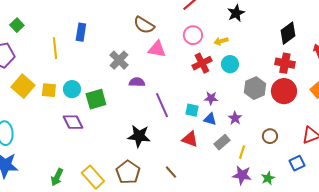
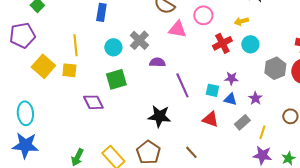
pink circle: (193, 35) -> (203, 15), moved
yellow line: (55, 48) -> (75, 45), moved
cyan circle: (72, 89) -> (113, 47), moved

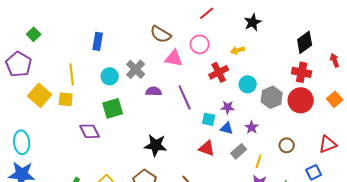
purple pentagon: (22, 35) -> (19, 64), turned -30
cyan circle: (250, 44) -> (248, 84), moved
purple line: (182, 85) -> (185, 97), moved

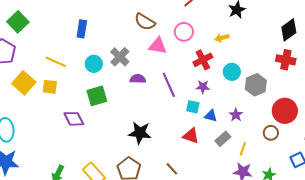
green square: (34, 34) -> (18, 22), size x1.5
yellow line: (72, 74) -> (56, 62), turned -60
red circle: (301, 100) -> (285, 111), moved
purple star: (228, 107) -> (203, 87), moved

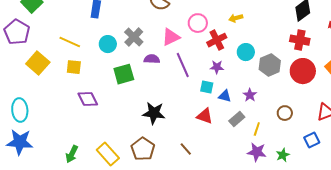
pink circle: (184, 32) -> (198, 23), moved
pink triangle: (158, 46) -> (171, 37), moved, turned -36
yellow square: (50, 87) -> (74, 67), moved
green square: (97, 96) -> (124, 74), moved
red circle: (285, 111) -> (303, 71), moved

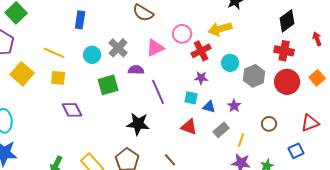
yellow arrow: (236, 18) -> (220, 29), size x1.6
purple line: (183, 65) -> (158, 92), moved

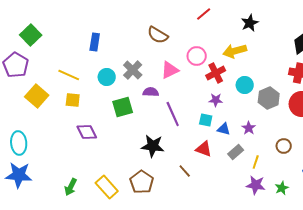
brown line: (170, 160) -> (185, 171), moved

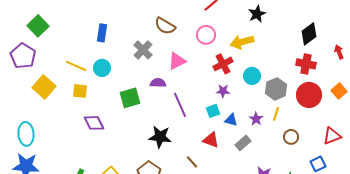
pink circle: (197, 56) -> (206, 35), moved
gray cross: (133, 70) -> (143, 50), moved
cyan circle: (107, 77) -> (102, 68), moved
cyan square: (206, 120) -> (213, 111), turned -32
yellow line: (256, 162) -> (276, 114), moved

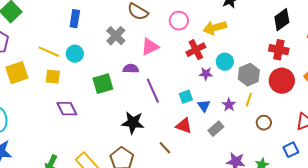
yellow square: (44, 87) -> (17, 73), turned 30
purple star: (223, 91) -> (206, 74), moved
blue triangle: (231, 120) -> (204, 106), turned 40

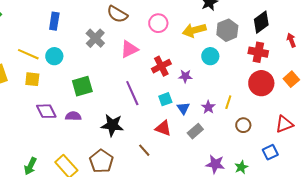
red cross: (196, 50) -> (161, 66), moved
cyan circle: (225, 62) -> (210, 56), moved
purple semicircle: (131, 69) -> (73, 116), moved
gray hexagon: (249, 75) -> (227, 30), moved

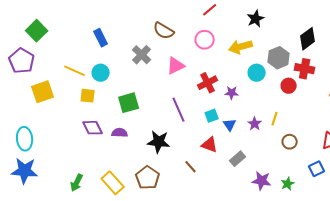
blue rectangle: (54, 21) -> (101, 38), turned -36
gray hexagon: (227, 30) -> (279, 58), moved
yellow square: (32, 79) -> (88, 96), moved
red circle: (261, 83) -> (289, 86), moved, size x0.6
gray rectangle: (195, 131) -> (238, 159), moved

